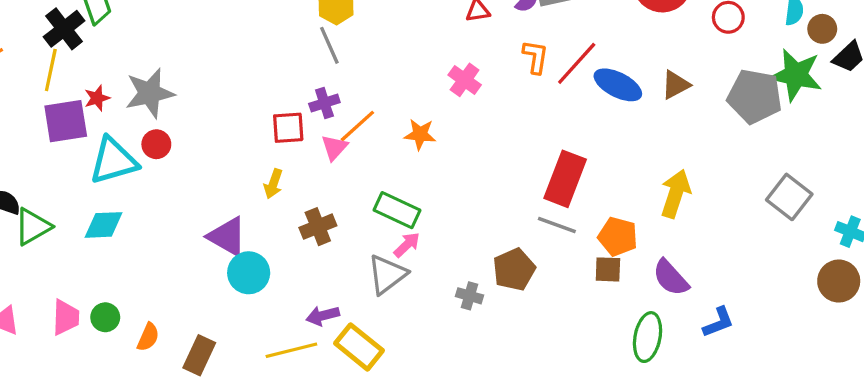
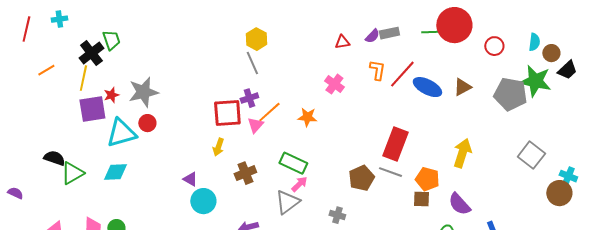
red square: (288, 128) -> (227, 113), size x1.4
purple triangle: (227, 237) -> (190, 179), size x0.6
brown pentagon: (514, 269) -> (361, 178), moved
brown circle: (839, 281) -> (559, 193), moved

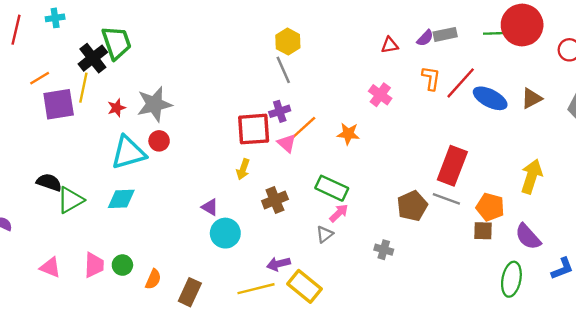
green trapezoid: (111, 40) -> (117, 43), size x1.4
purple square: (92, 109) -> (59, 104), moved
pink triangle: (255, 125) -> (287, 143), turned -30
gray triangle: (287, 202) -> (325, 234), size x0.6

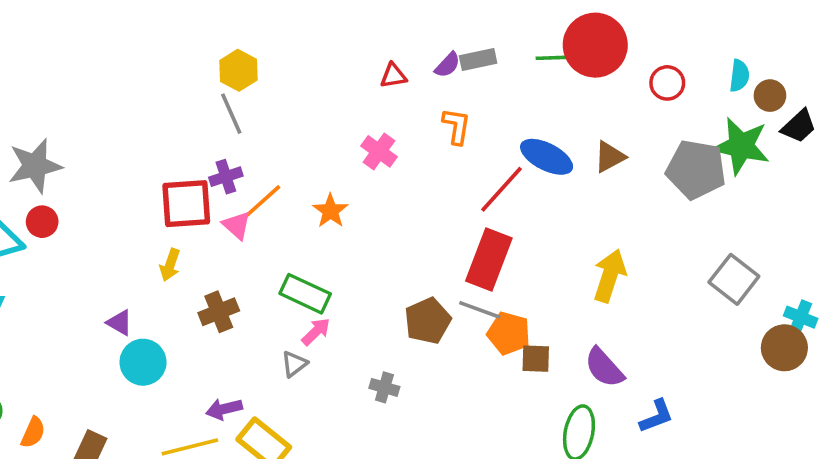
red line: (461, 83) -> (502, 189), moved
orange star: (348, 134) -> (330, 211), turned 30
orange pentagon: (490, 207) -> (509, 333), moved

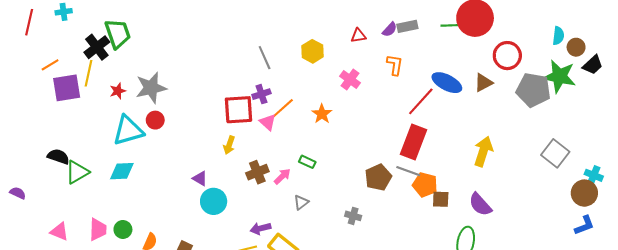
yellow hexagon: (238, 70) -> (313, 51), moved
red circle: (667, 83) -> (507, 56), moved, size x1.4
green rectangle: (305, 294) -> (307, 162), size x0.6
pink arrow: (316, 332) -> (282, 176), moved
blue L-shape: (656, 416) -> (584, 225), moved

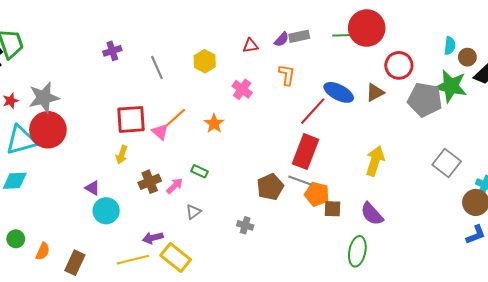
purple cross: (261, 94) -> (112, 51), moved
red circle: (155, 120) -> (48, 130), size x2.0

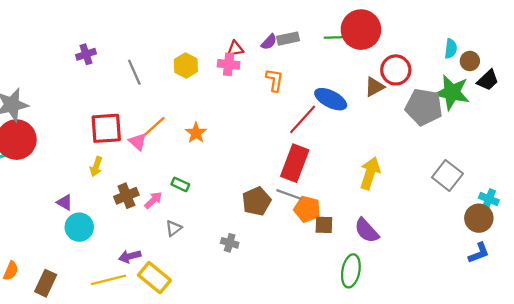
pink cross: (242, 89) -> (229, 64), moved, turned -30
brown triangle: (375, 92) -> (374, 87), moved

